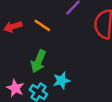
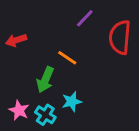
orange line: (42, 25) -> (67, 58), moved

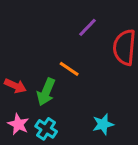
red arrow: (16, 40) -> (15, 86), moved, turned -138
cyan star: (72, 102) -> (103, 124), moved

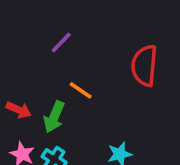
purple line: (88, 27) -> (61, 43), moved

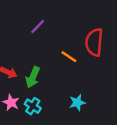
orange line: (81, 90) -> (69, 57), moved

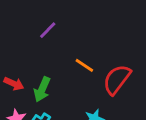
red semicircle: (94, 42) -> (117, 79), moved, turned 32

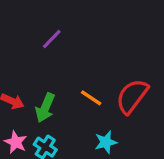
orange line: (84, 65) -> (91, 98), moved

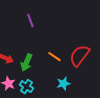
purple line: (52, 39) -> (30, 21), turned -64

